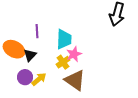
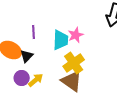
pink star: (74, 54) -> (76, 35), moved
yellow cross: (63, 62) -> (74, 63), moved, size x1.5

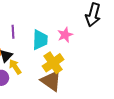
pink star: (76, 35) -> (65, 35), moved
yellow arrow: (36, 80) -> (15, 67), moved, turned -84

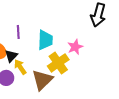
pink star: (65, 35) -> (75, 47), moved
brown triangle: (51, 81) -> (42, 80), moved, turned 40

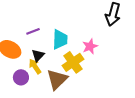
purple line: (18, 32) -> (33, 31), turned 72
black triangle: (11, 56) -> (38, 55), moved

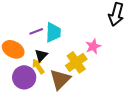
cyan trapezoid: (60, 39) -> (53, 32), moved
purple circle: (21, 77) -> (24, 77), size x1.5

